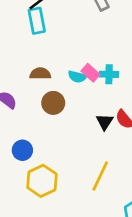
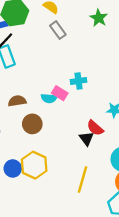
cyan cross: (109, 74) -> (79, 81), moved
black triangle: (105, 122) -> (86, 138), moved
yellow hexagon: (42, 181) -> (34, 165), moved

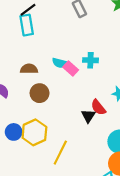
cyan semicircle: (49, 98) -> (60, 63), moved
yellow line: (82, 179) -> (60, 153), moved

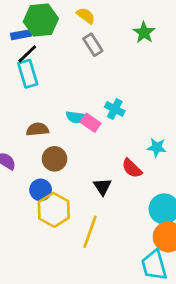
cyan cross: (90, 60) -> (115, 109), turned 32
black triangle: (88, 116) -> (103, 187), moved
blue circle: (14, 132) -> (41, 190), moved

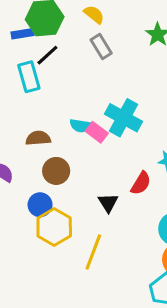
black line: (27, 54) -> (47, 55), moved
cyan cross: (115, 109) -> (124, 118), size x1.6
red semicircle: (132, 168) -> (141, 183), turned -105

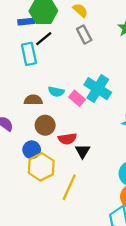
cyan semicircle: (81, 126) -> (56, 92), moved
red semicircle: (141, 183) -> (67, 139), moved, turned 48

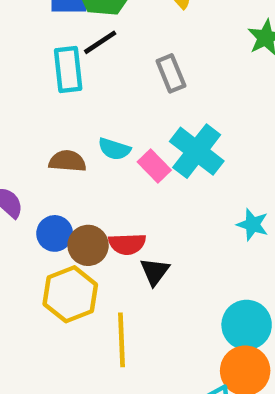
gray rectangle: (84, 35) -> (171, 73), moved
brown circle: (45, 125) -> (88, 245), moved
blue circle: (32, 150) -> (55, 233), moved
yellow line: (69, 187) -> (122, 340), turned -32

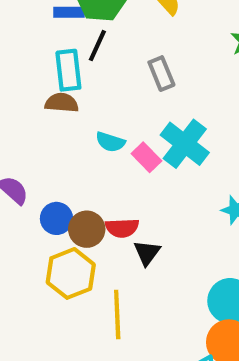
black line: (100, 42) -> (97, 46), turned -32
brown semicircle: (67, 161) -> (62, 103), moved

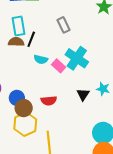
black line: (97, 46) -> (31, 39), moved
brown circle: (87, 229) -> (24, 108), moved
black triangle: (147, 253) -> (83, 94), moved

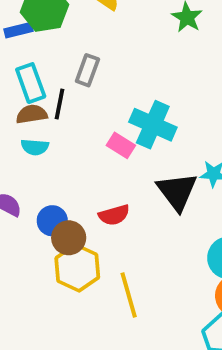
gray rectangle: (64, 25) -> (87, 70), moved, turned 56
cyan semicircle: (41, 59) -> (35, 147), moved
black triangle: (83, 94) -> (177, 191), size x1.6

